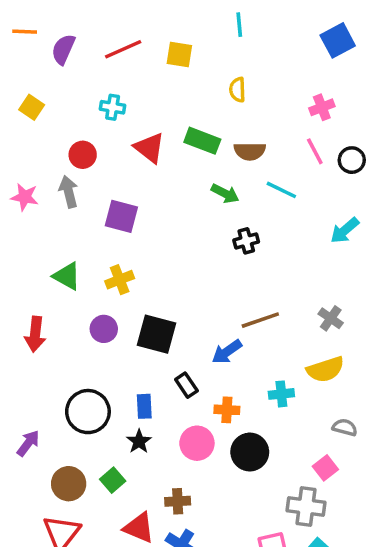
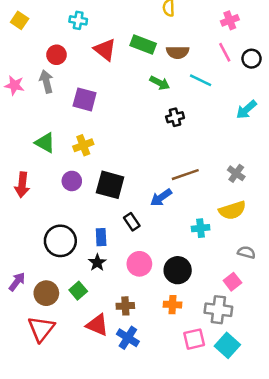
orange cross: (227, 410) -> (172, 305), moved
purple arrow: (28, 443) -> (17, 282), moved

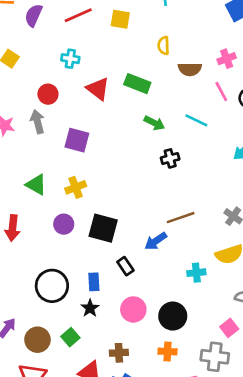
brown semicircle: (178, 52) -> (190, 69), moved

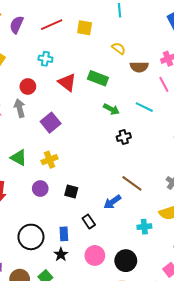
yellow semicircle: (164, 46) -> (119, 48), turned 128
purple square: (77, 140) -> (51, 123), turned 36
brown line: (181, 218) -> (132, 183), turned 55
black square: (103, 228) -> (71, 192), size x0.6

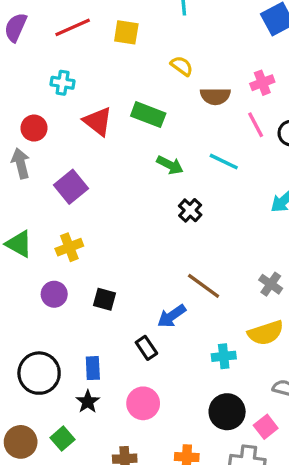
black cross: (124, 137) -> (190, 210), turned -32
black rectangle: (89, 221) -> (146, 348), moved
black circle: (126, 261) -> (227, 412), moved

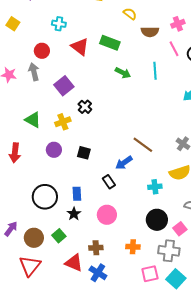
cyan line: (224, 162) -> (155, 71), turned 60
black cross: (190, 210) -> (85, 107), moved

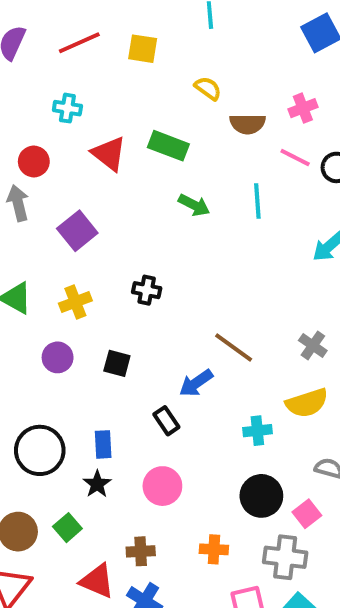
pink line: (174, 49) -> (295, 158), turned -35
black cross: (85, 107) -> (147, 290), moved, turned -32

